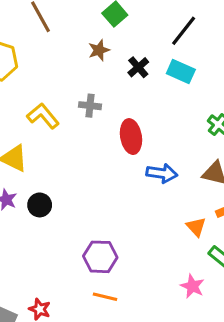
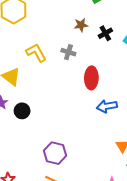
brown star: (99, 50) -> (81, 25), moved
blue arrow: (162, 173) -> (107, 106), turned 150

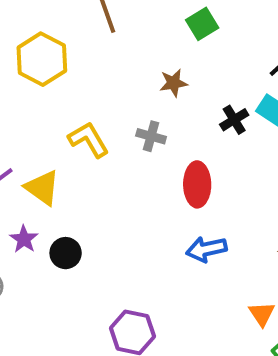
black cross: (105, 33) -> (234, 120), moved
blue arrow: (107, 106) -> (206, 249), moved

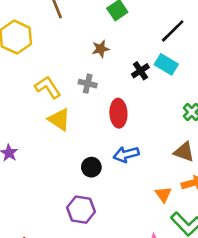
yellow triangle: (42, 188) -> (59, 119), moved
black circle: (66, 253) -> (91, 167), moved

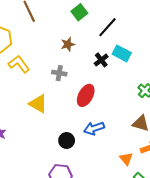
black line: (173, 31) -> (108, 27), moved
yellow L-shape: (48, 87) -> (19, 64), moved
red ellipse: (118, 113) -> (86, 95), turned 35

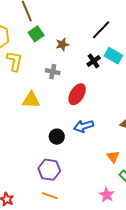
green square: (79, 12) -> (36, 34), moved
yellow L-shape: (19, 64) -> (15, 61), turned 45
yellow triangle: (38, 104) -> (31, 100), turned -30

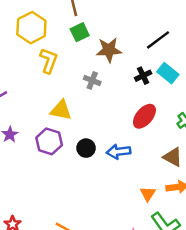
brown star: (62, 44) -> (109, 50), size x1.5
red ellipse: (77, 94) -> (144, 116), moved
black circle: (57, 137) -> (86, 148), moved
purple hexagon: (49, 170) -> (49, 141), moved

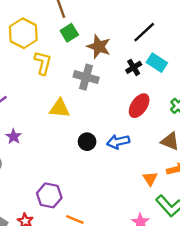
brown star: (109, 50) -> (99, 47), turned 30
gray cross: (92, 80) -> (86, 77), size x1.5
purple hexagon: (49, 141) -> (49, 195), moved

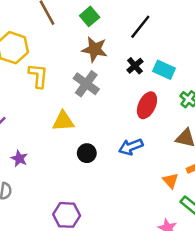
green square: (69, 33) -> (90, 16), moved
cyan rectangle: (157, 63) -> (164, 70), moved
gray cross: (86, 77) -> (86, 84), turned 30
black circle: (87, 142) -> (87, 153), moved

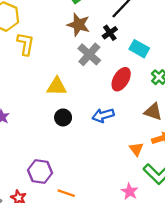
black cross: (135, 66) -> (110, 33), moved
gray cross: (86, 84) -> (89, 54), moved
yellow triangle: (63, 121) -> (57, 86), moved

